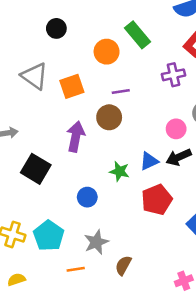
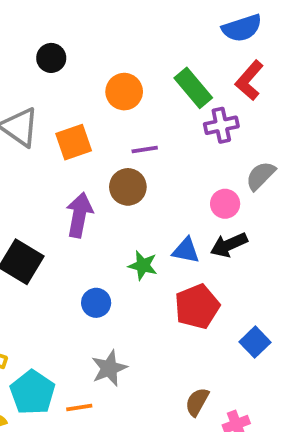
green rectangle: (137, 35) -> (193, 88), moved
blue triangle: (149, 161) -> (186, 250), turned 36
cyan pentagon: (49, 236) -> (33, 393), moved
brown semicircle: (123, 265) -> (197, 402), moved

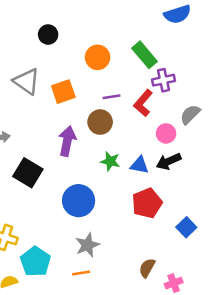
red L-shape: (249, 80) -> (143, 103), moved
green star: (143, 265) -> (110, 161), moved
blue circle: (96, 303) -> (79, 201), size x1.6
orange line: (79, 407) -> (81, 273), moved

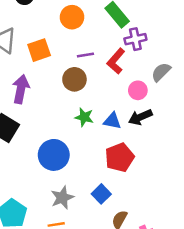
purple arrow: (67, 141) -> (21, 89), moved
blue square: (186, 227) -> (101, 194), moved

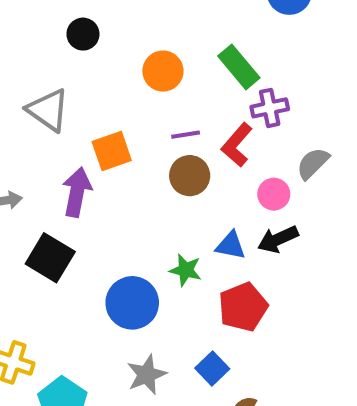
orange square: (39, 50) -> (112, 151), moved
brown circle: (74, 79) -> (190, 176), moved
green star: (84, 117) -> (186, 270), moved

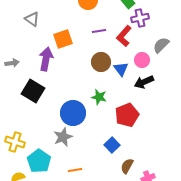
gray triangle: (48, 110) -> (32, 19), size x0.7
brown circle: (190, 176) -> (101, 62), moved
blue triangle: (231, 245) -> (121, 69), moved, turned 42
gray star: (147, 375) -> (63, 137), moved

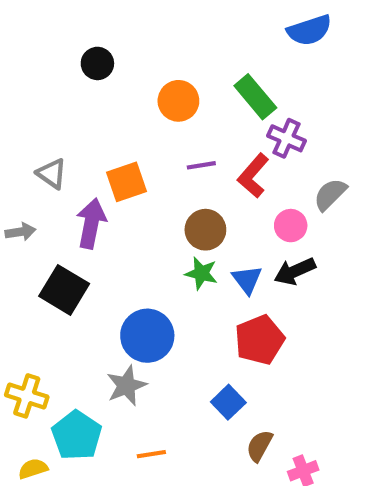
purple cross: (140, 18) -> (286, 138), turned 36
gray triangle: (32, 19) -> (52, 174), moved
blue triangle: (121, 69) -> (247, 280), moved
green star: (99, 97) -> (201, 273), moved

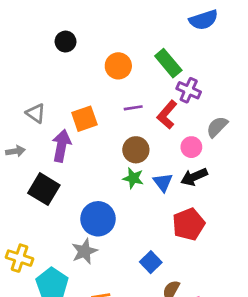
red pentagon: (259, 340) -> (189, 224), moved

